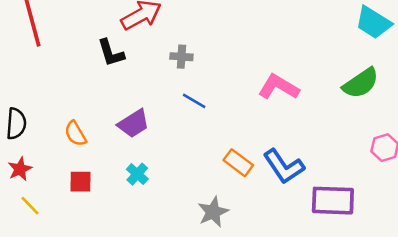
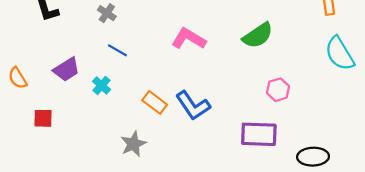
gray cross: (181, 57) -> (107, 13), turned 30
cyan cross: (137, 174) -> (102, 85), moved
red square: (81, 182) -> (43, 118), moved
purple rectangle: (333, 201) -> (259, 134), moved

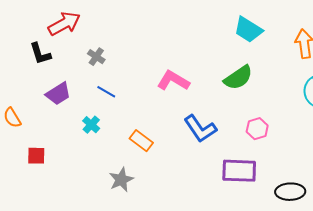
purple trapezoid: (66, 69) -> (58, 94), moved
blue L-shape: (193, 106) -> (200, 129), moved

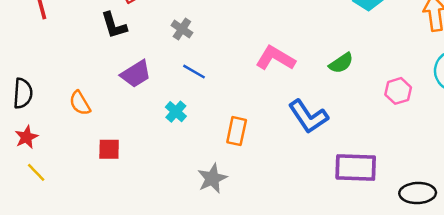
green semicircle: (238, 78) -> (341, 63), moved, size x0.7
pink hexagon: (257, 129) -> (398, 91), moved
orange rectangle: (141, 141) -> (237, 131), turned 65

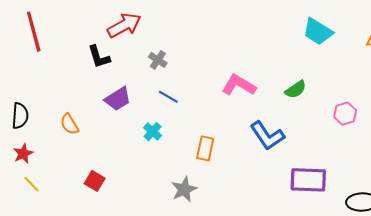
red square: (109, 149) -> (95, 181), moved, turned 30

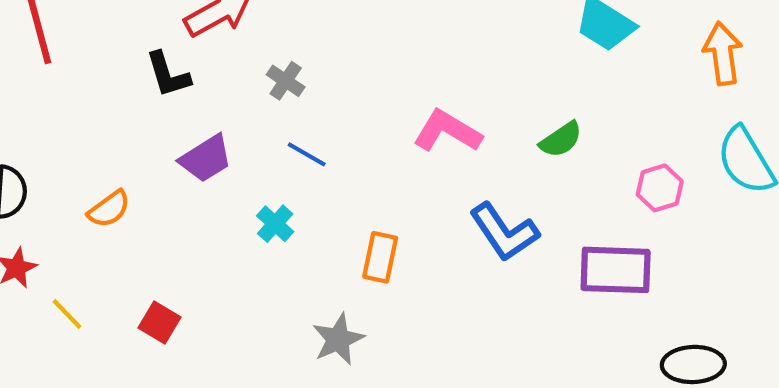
orange semicircle: (69, 124) -> (109, 209), turned -95
purple rectangle: (308, 180) -> (616, 270), moved
yellow line: (32, 184) -> (67, 314), moved

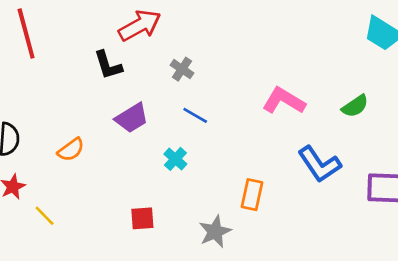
orange rectangle: (380, 257) -> (252, 195), moved
red square: (160, 322) -> (142, 218), moved, turned -35

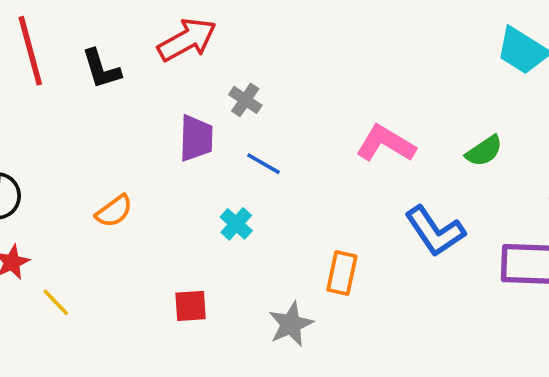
black L-shape: (108, 65) -> (101, 69), moved
purple trapezoid: (132, 118) -> (196, 138), moved, turned -56
orange semicircle: (71, 150) -> (114, 211), moved

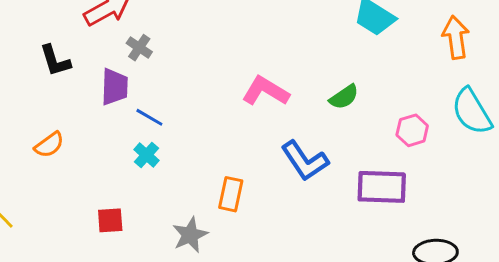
black L-shape: (101, 69) -> (55, 61), moved
gray cross: (245, 100) -> (139, 48), moved
blue line: (264, 164) -> (149, 117), moved

